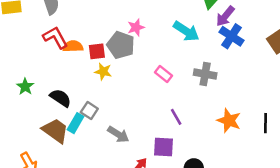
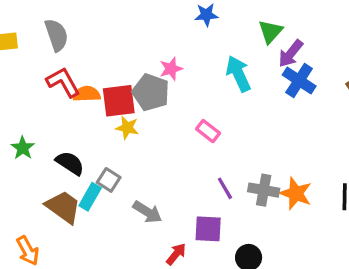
cyan arrow: (186, 31) -> (238, 74), turned -148
red square: (97, 51) -> (119, 101), size x1.5
gray cross: (205, 74) -> (264, 190), moved

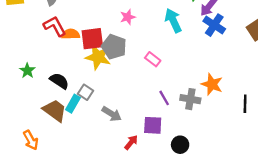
gray pentagon: (151, 92) -> (114, 47), moved
yellow star: (127, 128) -> (98, 57), size x1.6
orange star: (296, 193) -> (212, 84), moved

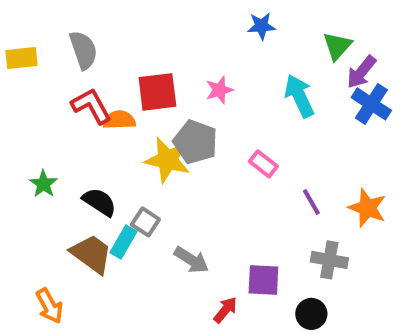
red square: (92, 39) -> (157, 92), moved
purple line: (164, 98) -> (311, 202), moved
gray cross: (190, 99) -> (329, 260), moved

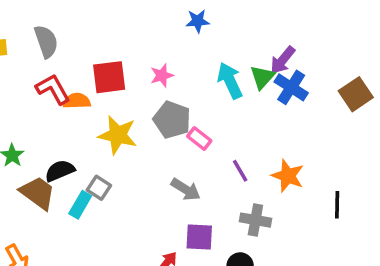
green triangle: (337, 46) -> (262, 77), moved
gray pentagon: (195, 142) -> (172, 120), moved
black semicircle: (99, 202) -> (60, 171), turned -56
brown trapezoid: (91, 254) -> (38, 193), moved
gray arrow: (191, 260) -> (186, 189), moved

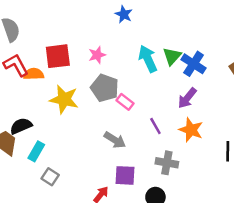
blue star: (198, 21) -> (124, 14), turned 30
purple arrow: (283, 60) -> (187, 98), moved
gray square: (99, 188) -> (50, 177), moved

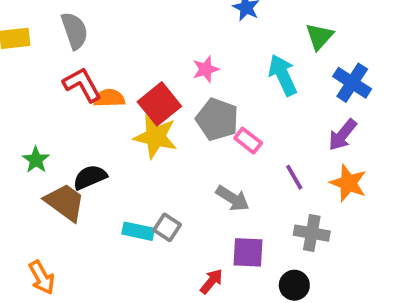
red square: (58, 56) -> (159, 104), moved, turned -32
green triangle: (172, 56) -> (319, 36), moved
cyan rectangle: (36, 151) -> (138, 231), moved, turned 72
gray square: (50, 177) -> (167, 227), moved

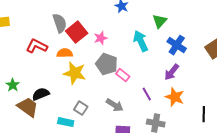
gray semicircle: (75, 31) -> (60, 23), moved
red L-shape: (82, 85) -> (37, 46), turned -35
orange semicircle: (109, 98) -> (65, 53), moved
red square: (159, 104) -> (77, 32), moved
gray square: (167, 227) -> (81, 108), moved

